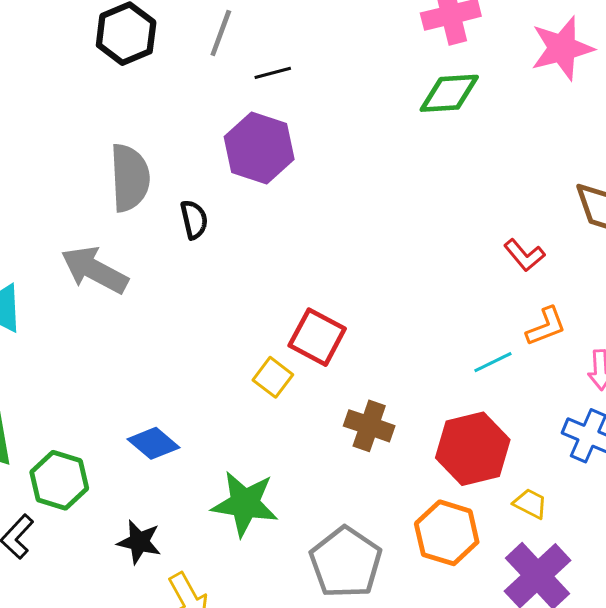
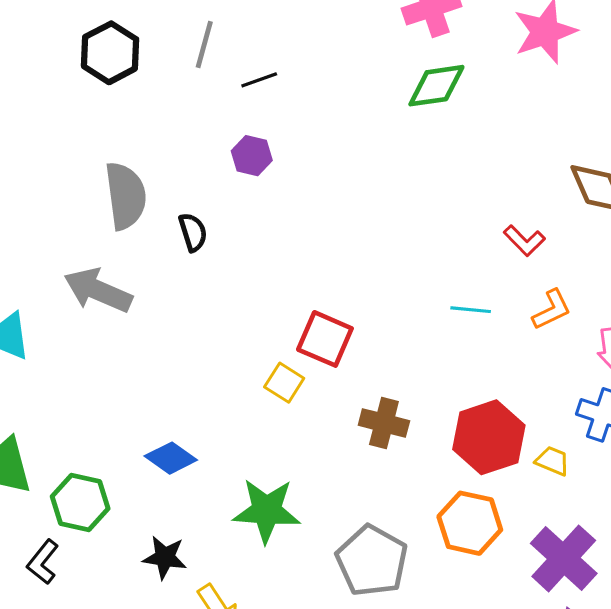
purple hexagon: (259, 148) -> (252, 156), size x0.6
cyan line: (493, 362) -> (471, 310), moved, turned 36
yellow trapezoid: (530, 504) -> (553, 461), moved

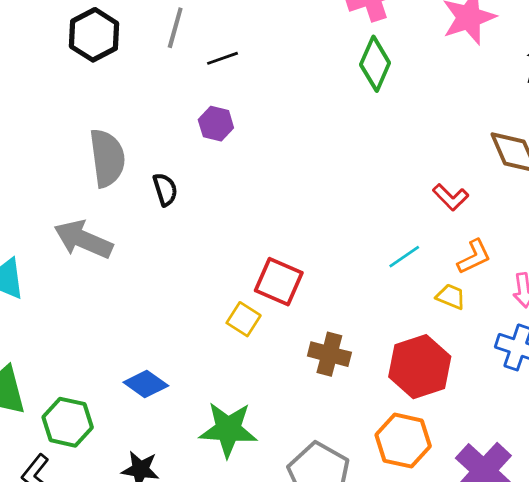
green diamond: (436, 86) -> (375, 64), turned -58
cyan line: (471, 310) -> (404, 257), turned -40
yellow trapezoid: (553, 461) -> (451, 297), moved

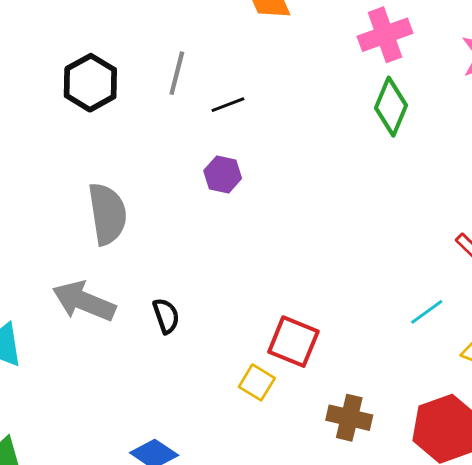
black semicircle: (165, 189) -> (166, 316), moved

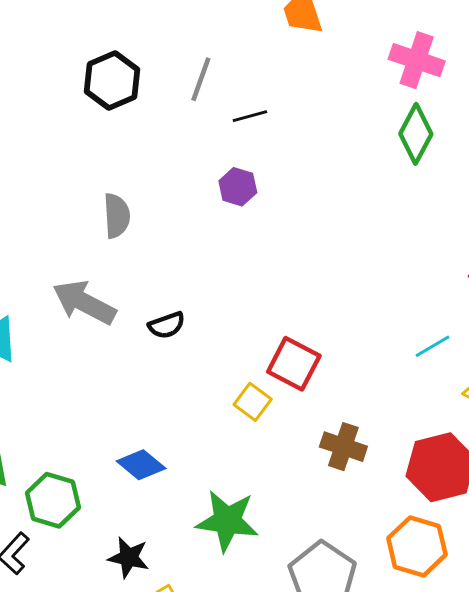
pink cross: (385, 35) -> (417, 60), turned 33
gray semicircle: (107, 214) -> (117, 216), size x0.7
black semicircle: (166, 316) -> (167, 325), turned 84

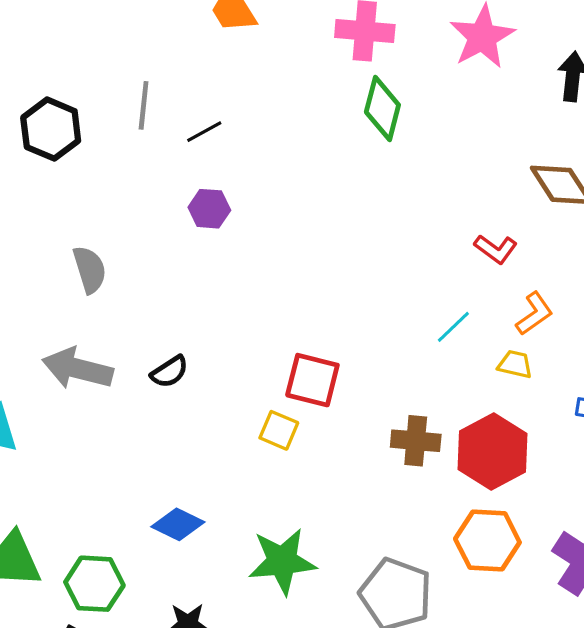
brown cross: (343, 447) -> (416, 441), moved

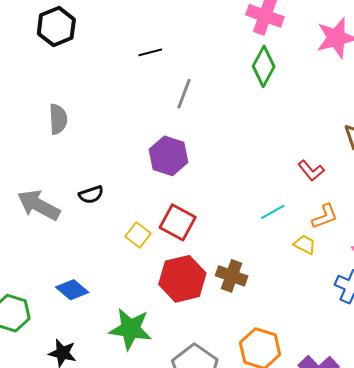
gray line: (144, 105) -> (184, 94), moved
purple hexagon: (209, 209) -> (169, 156), moved, size x1.5
gray arrow: (78, 369) -> (39, 205), moved
yellow square: (279, 430) -> (138, 235), moved
red hexagon: (492, 452) -> (182, 279), moved

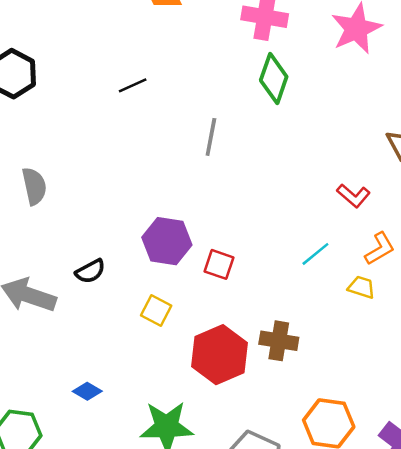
gray line: (184, 94) -> (211, 137), moved
purple hexagon: (169, 156) -> (167, 241), moved
red square: (178, 222) -> (219, 264), moved, size x0.7
blue diamond: (72, 290) -> (87, 391), size x0.7

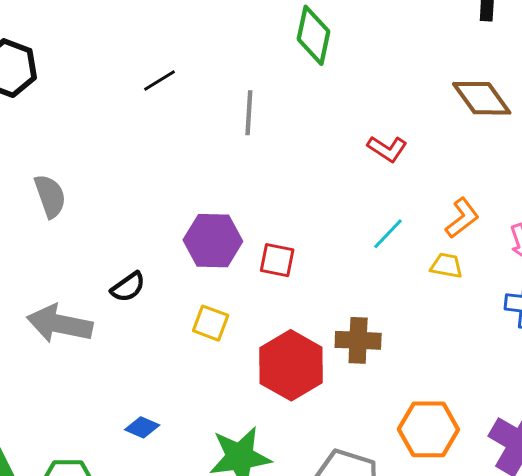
black line: (133, 85) -> (160, 80), moved
red L-shape: (353, 196) -> (387, 149), moved

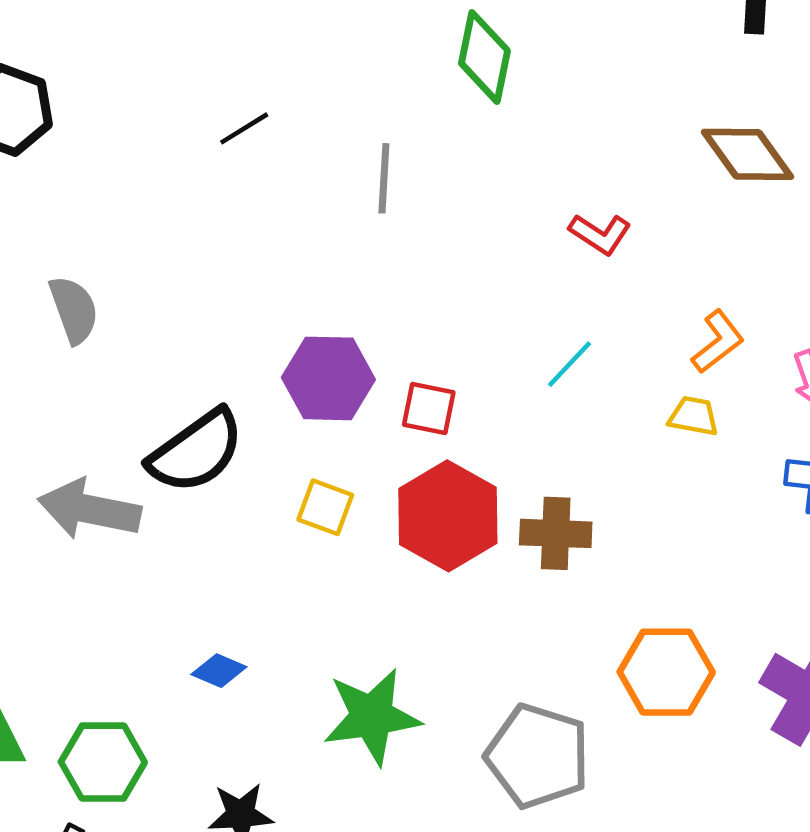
cyan line: (388, 234) -> (570, 364), moved
black semicircle: (128, 287) -> (196, 451), size x1.8
red hexagon: (291, 365) -> (448, 516), moved

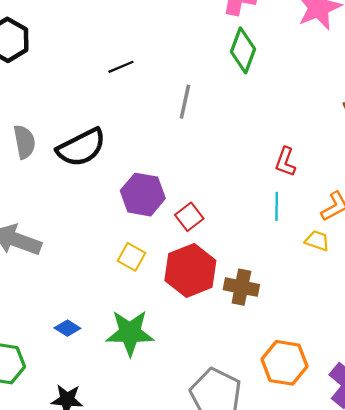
red L-shape: (600, 234) -> (285, 162), moved, turned 68
cyan line: (570, 364) -> (277, 206), moved, turned -52
red square: (429, 408) -> (189, 217), turned 32
black semicircle: (196, 451) -> (81, 148), moved
green star: (372, 716) -> (130, 333), moved

